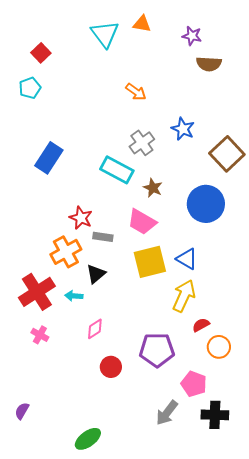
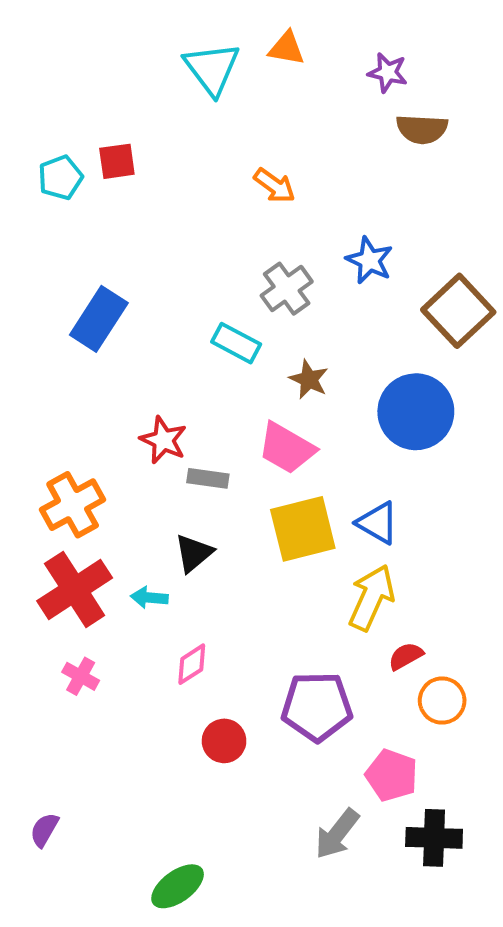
red square: (41, 53) -> (117, 161), moved, turned 36
cyan rectangle: (117, 170) -> (236, 343), size x0.7
orange cross: (66, 252) -> (73, 505), moved

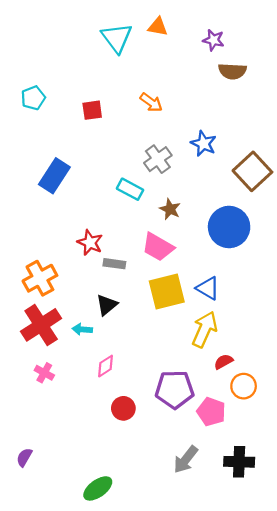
red square: (117, 161) -> (92, 110), moved
pink pentagon: (392, 775) -> (211, 412), moved

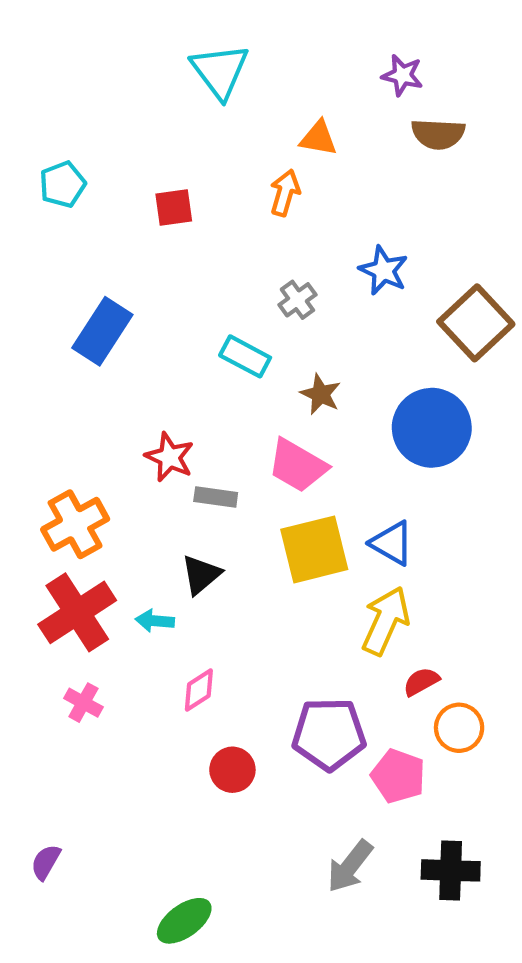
orange triangle: (158, 27) -> (318, 138), moved
orange arrow: (151, 102) -> (285, 193), turned -110
gray cross: (158, 159) -> (297, 300), size x0.7

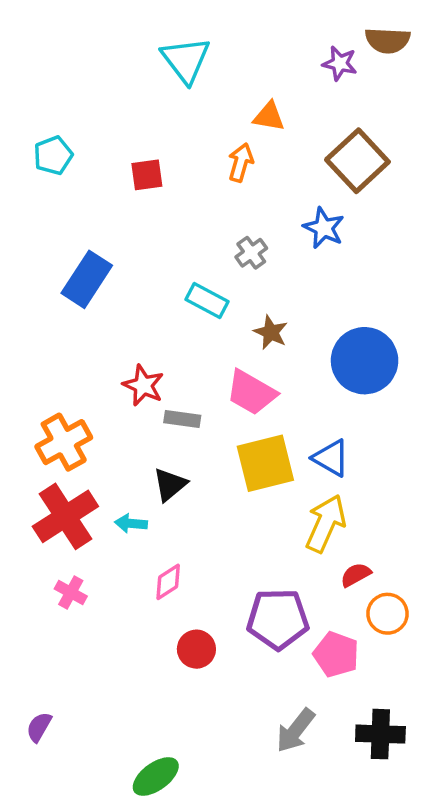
brown semicircle: (438, 134) -> (388, 40), moved
brown square: (476, 323) -> (357, 161), moved

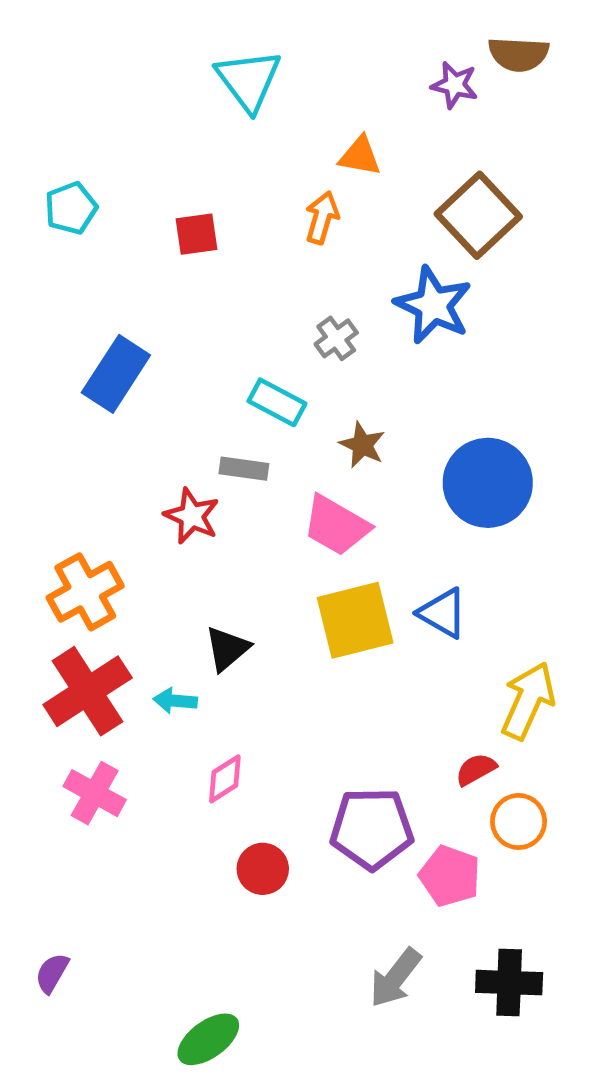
blue star: (324, 228) -> (433, 305), size x1.4
gray rectangle: (182, 419) -> (244, 469), moved
yellow arrow: (326, 523) -> (528, 701), moved
pink cross: (71, 592) -> (95, 793), size x1.4

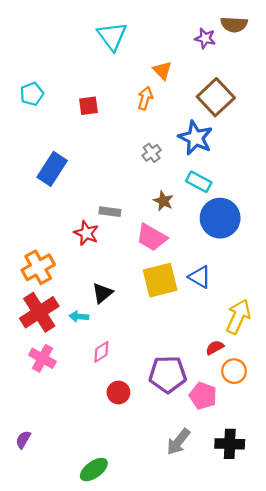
orange triangle: (360, 156) -> (162, 70), turned 36
cyan rectangle: (277, 402) -> (199, 182), moved

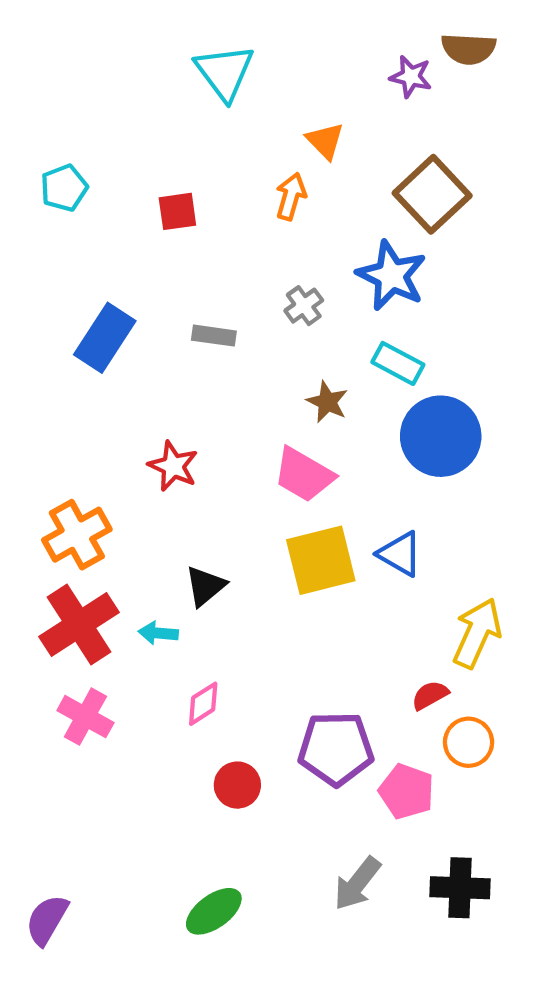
gray rectangle: (110, 212) -> (214, 336), moved
purple semicircle: (23, 440) -> (47, 920), moved, size x1.4
green ellipse: (94, 470) -> (214, 911), moved

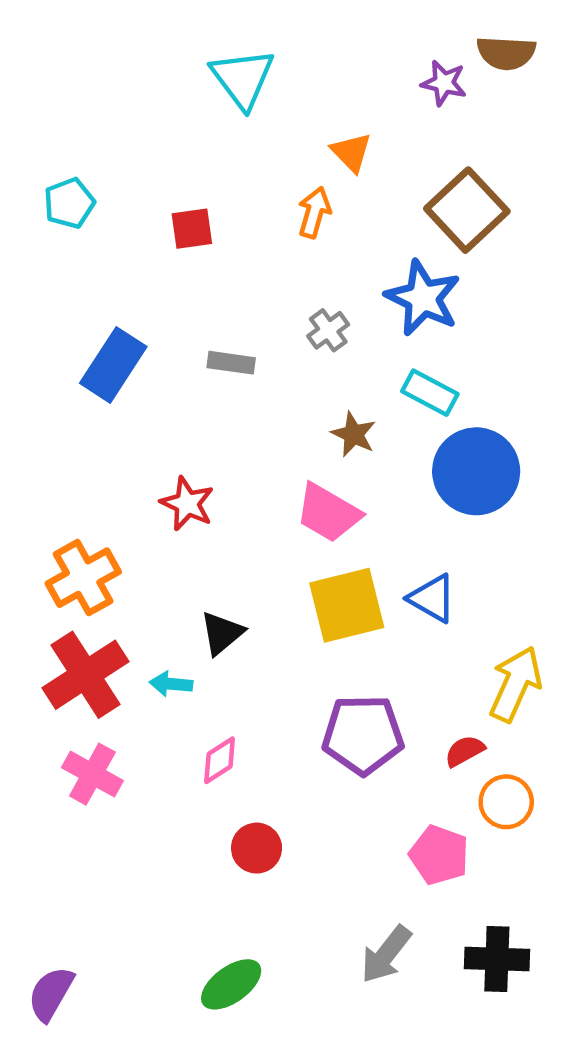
purple pentagon: (336, 749) -> (363, 735), moved

